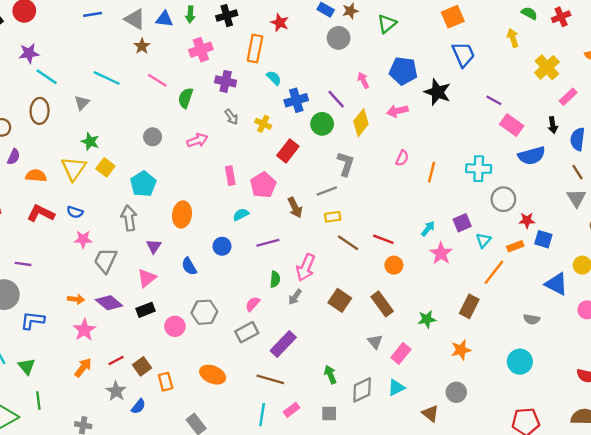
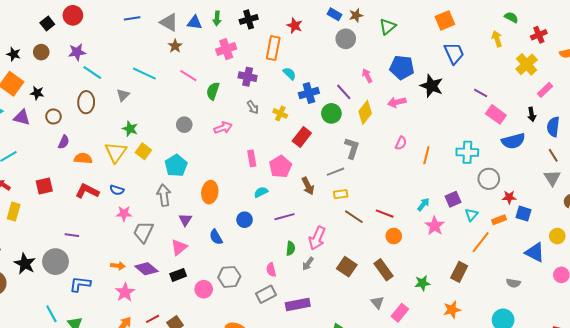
red cross: (561, 17) -> (539, 35), moved
pink semicircle: (253, 304) -> (271, 270), turned -56
purple rectangle: (283, 344) -> (298, 305), turned 35

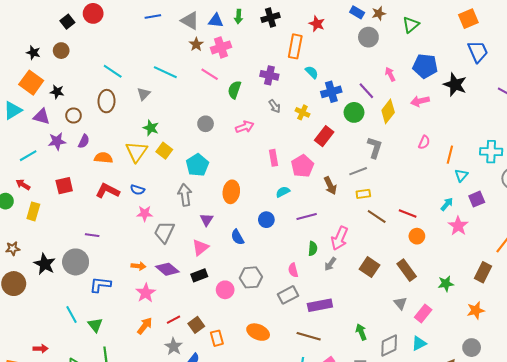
pink cross: (226, 49) -> (221, 47), moved
purple star: (77, 52) -> (57, 141), moved
cyan triangle: (471, 215) -> (461, 175), moved

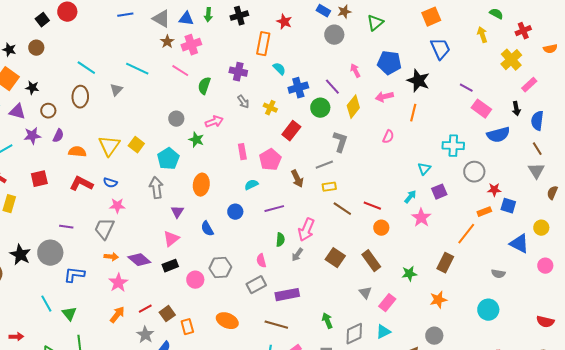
green star: (151, 128) -> (196, 140), moved
orange line: (450, 155) -> (413, 113), moved
gray trapezoid: (164, 232) -> (104, 229), moved

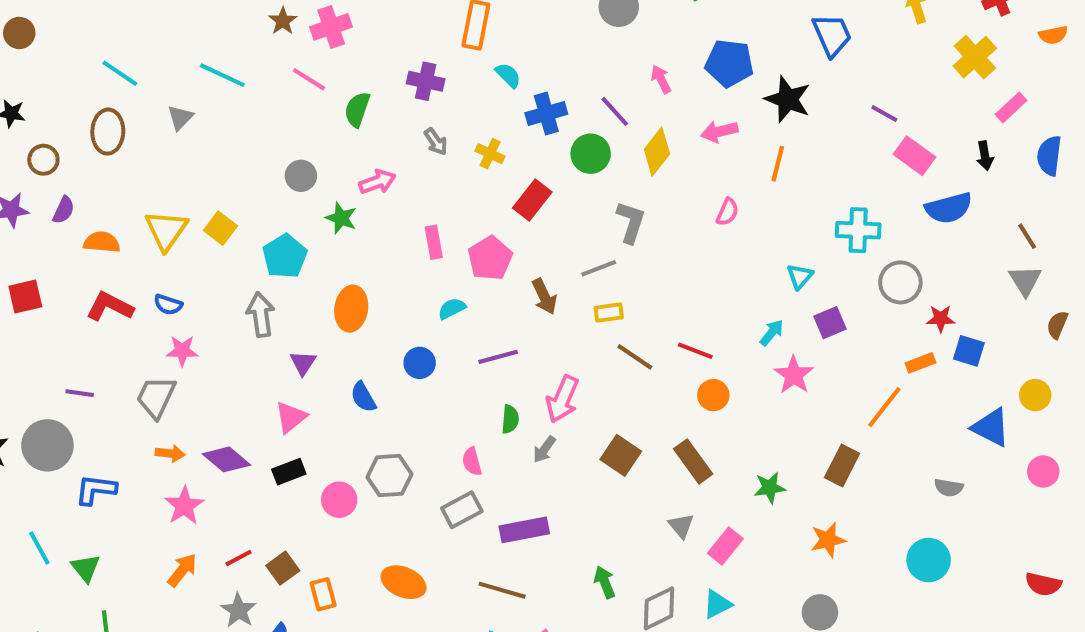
blue semicircle: (537, 121) -> (1049, 156), moved

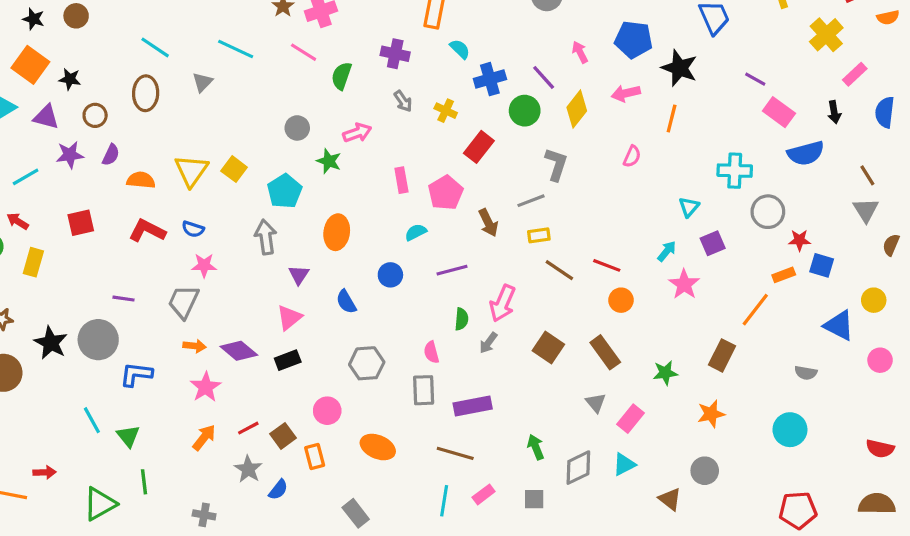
pink circle: (339, 500) -> (327, 411), moved
gray rectangle: (462, 510) -> (424, 390), turned -64

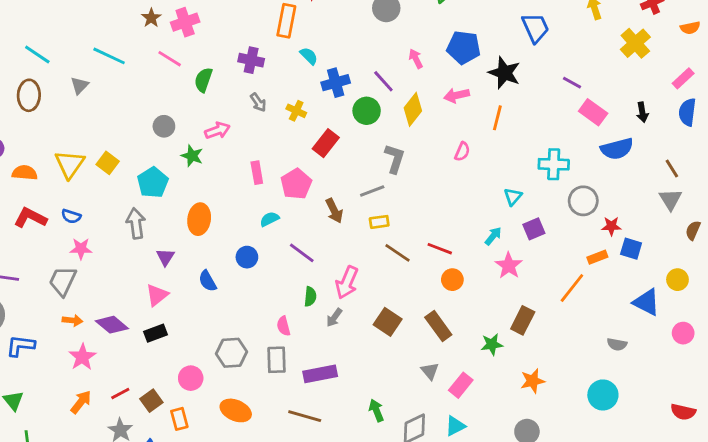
pink rectangle: (855, 74) -> (683, 78), moved
purple line: (452, 270) -> (302, 253), turned 52
brown rectangle: (722, 355) -> (523, 320), moved
gray hexagon: (367, 363) -> (231, 353), moved

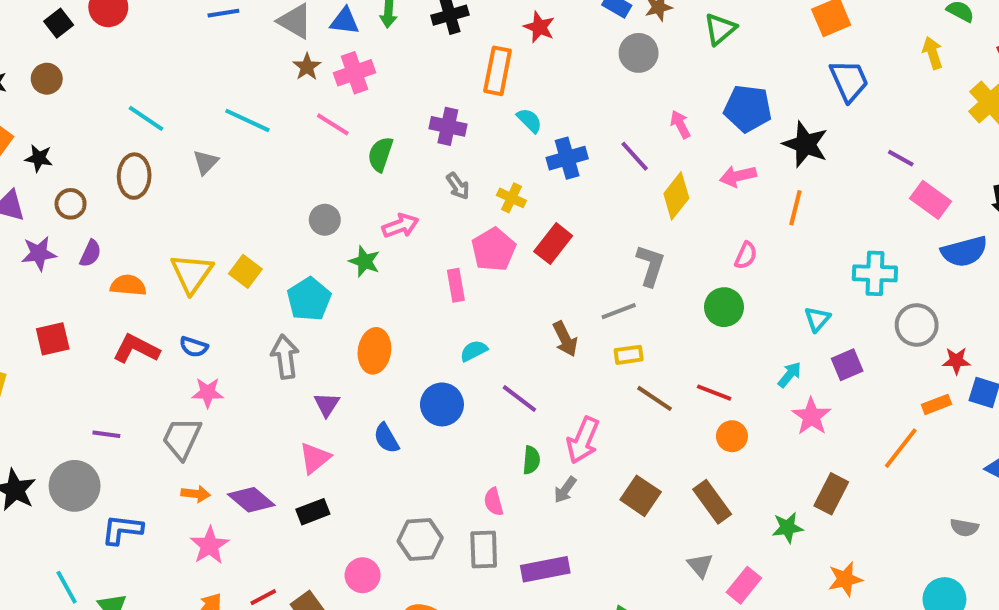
green circle: (367, 111) -> (724, 307), moved
pink pentagon: (296, 184) -> (494, 250), moved
blue circle: (247, 257) -> (442, 404), size x1.4

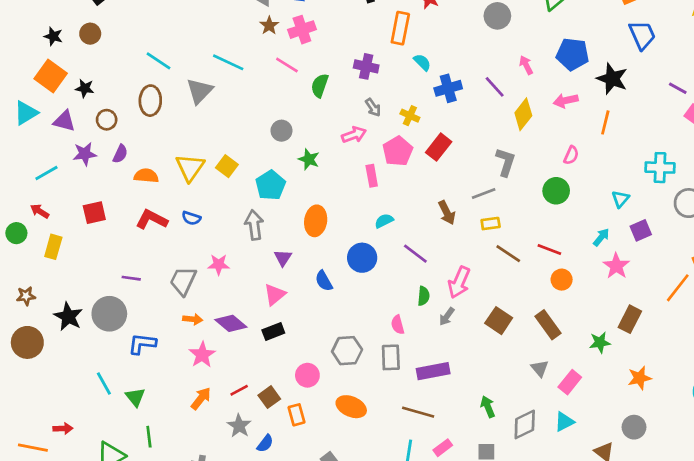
gray triangle: (206, 162) -> (199, 91), size x1.5
pink arrow: (400, 226) -> (354, 135), moved
pink star: (208, 393) -> (219, 265), moved

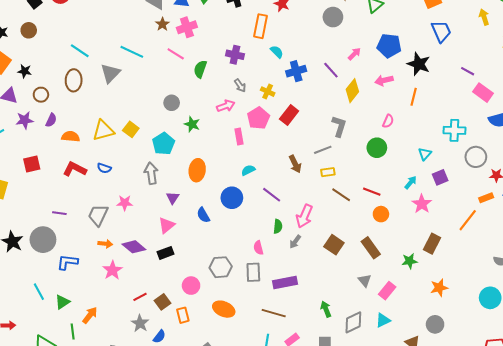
pink arrow: (526, 65) -> (354, 54), turned 72
yellow triangle: (190, 168) -> (103, 130), turned 40
green triangle: (135, 397) -> (62, 302), turned 35
orange arrow: (201, 398) -> (90, 315), moved

